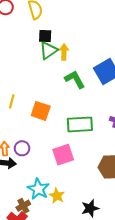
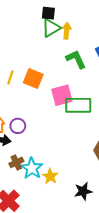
orange square: (41, 111) -> (33, 78), moved
pink square: (63, 155) -> (62, 95), moved
brown cross: (23, 206) -> (16, 162), moved

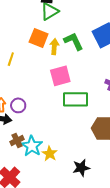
yellow arrow: (67, 31) -> (54, 47), moved
orange square: (33, 78) -> (39, 38), moved
green rectangle: (78, 105) -> (76, 99), moved

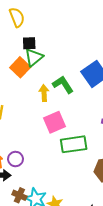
orange square: (39, 38) -> (20, 67), moved, turned 30
brown cross: (17, 140) -> (19, 195), turned -32

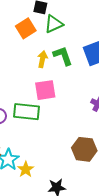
green triangle: (34, 57) -> (54, 24), moved
green rectangle: (74, 144) -> (27, 112), moved

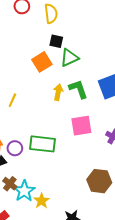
pink square: (45, 90) -> (81, 126), moved

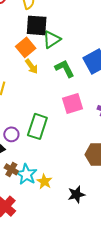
black square: (56, 41) -> (37, 25), size x1.6
yellow arrow: (58, 92) -> (32, 66), moved, turned 140
green rectangle: (42, 144) -> (37, 126), turned -70

